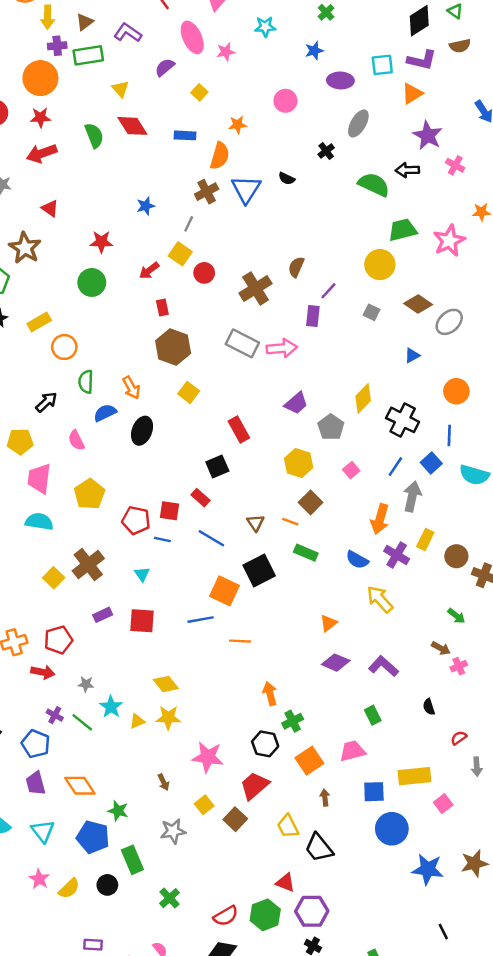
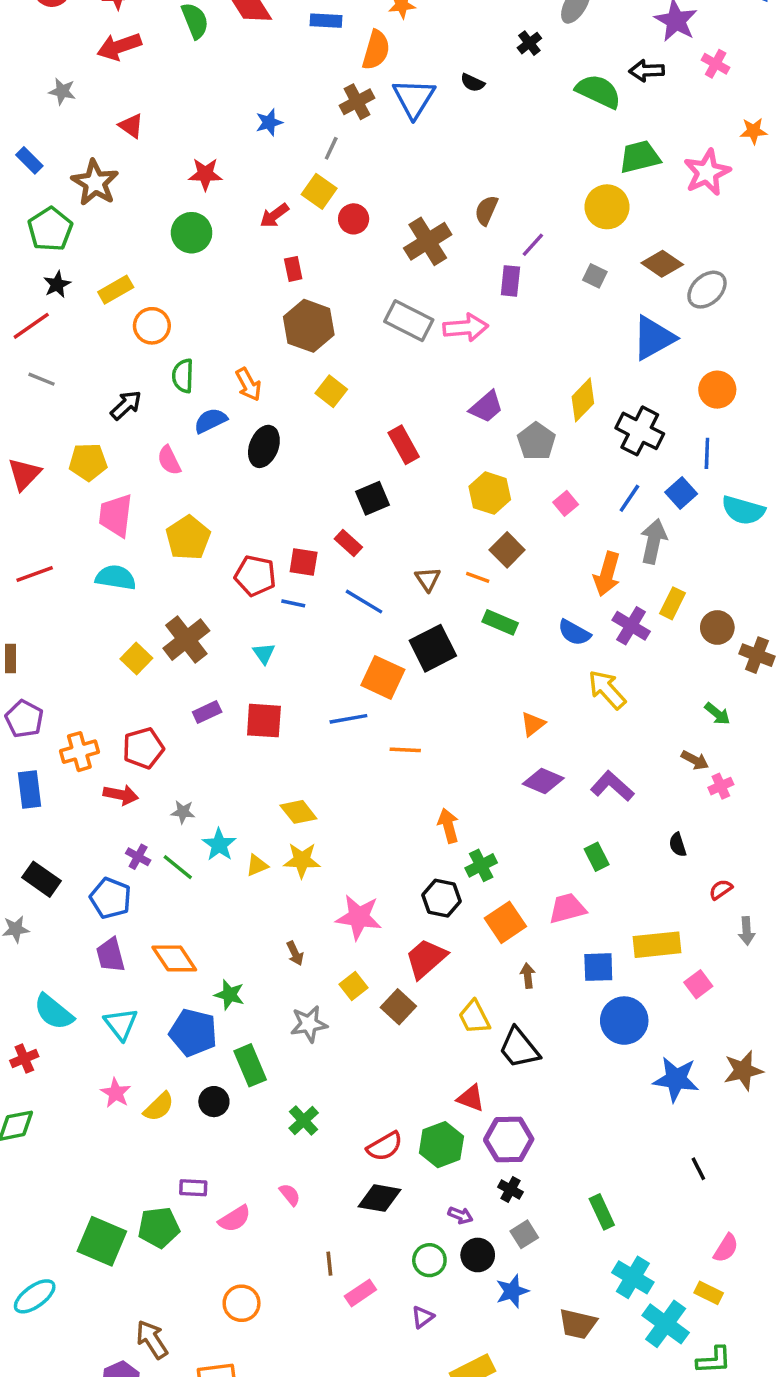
blue triangle: (412, 355) -> (654, 338), size x2.0

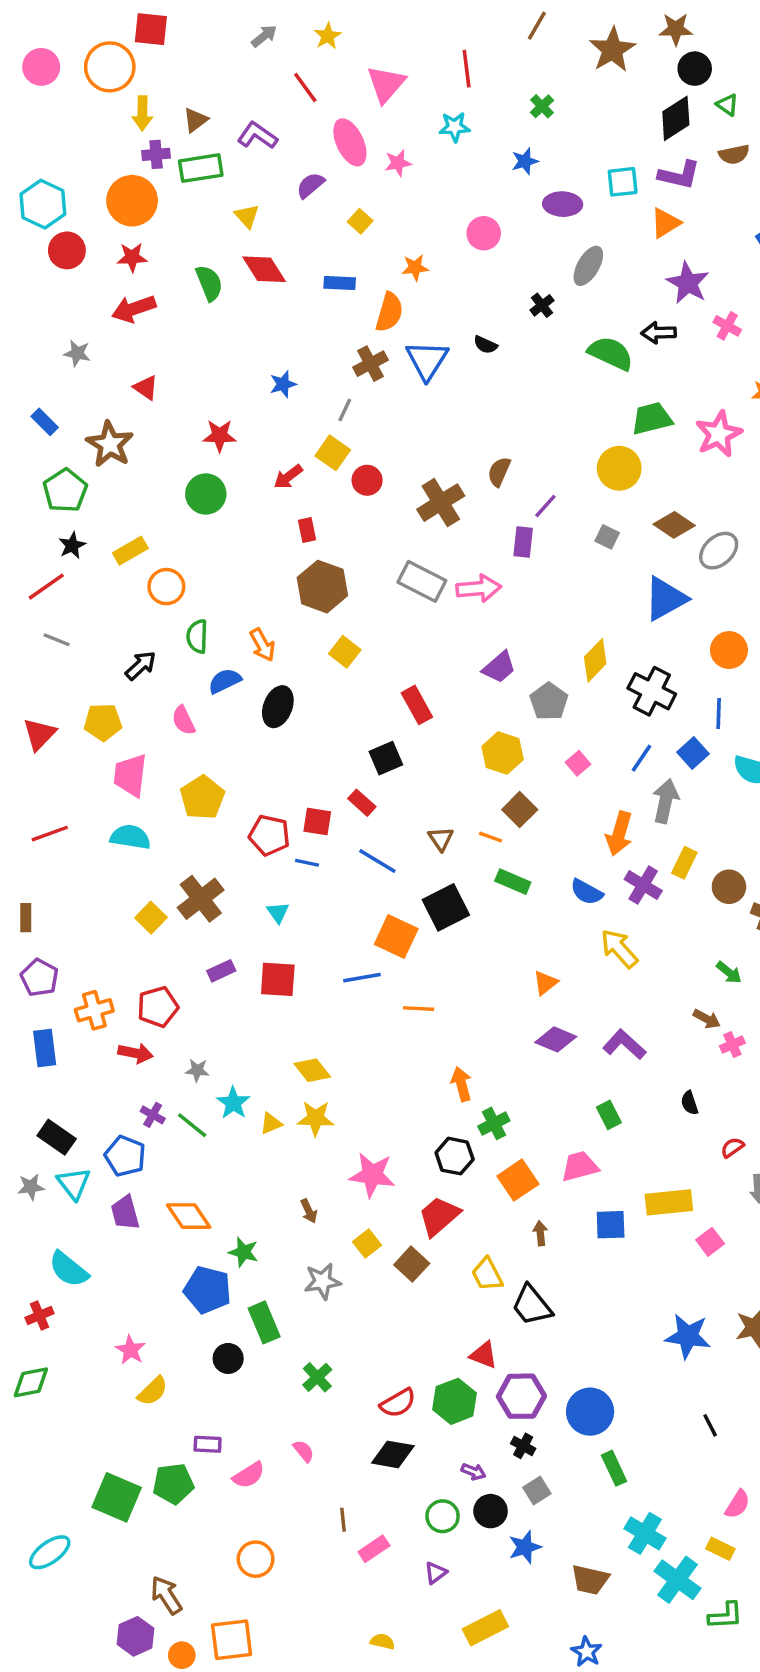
blue circle: (624, 1021) -> (590, 1412), moved
cyan triangle: (121, 1024) -> (74, 1183), moved
yellow semicircle: (159, 1107) -> (153, 1391), moved

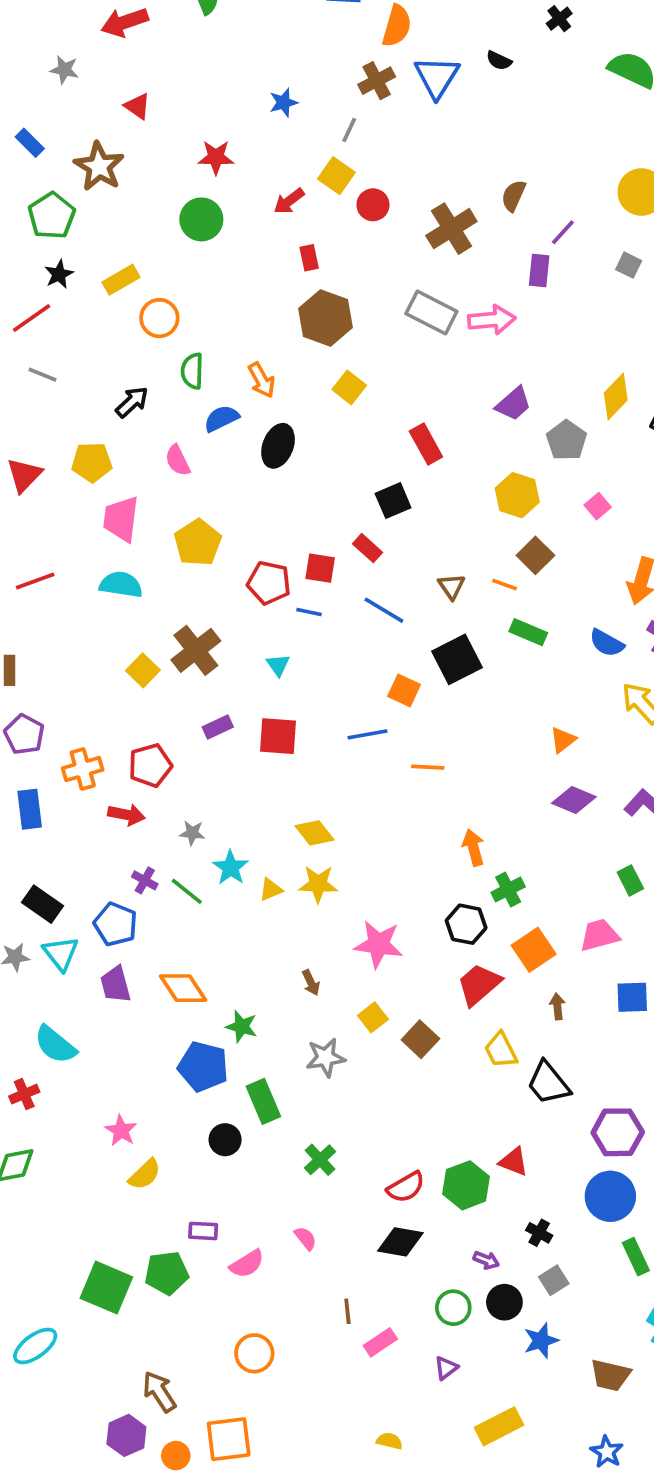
orange square: (396, 936) -> (404, 690), size x0.7
red trapezoid: (439, 1216) -> (479, 984), moved
red triangle: (484, 1355) -> (514, 1162), moved
purple hexagon: (521, 1396) -> (618, 1132), moved

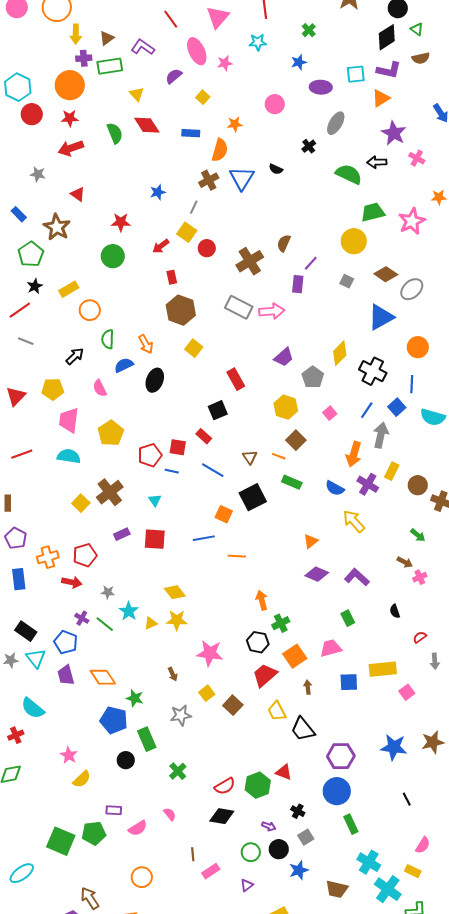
red pentagon: (269, 583) -> (150, 455), turned -30

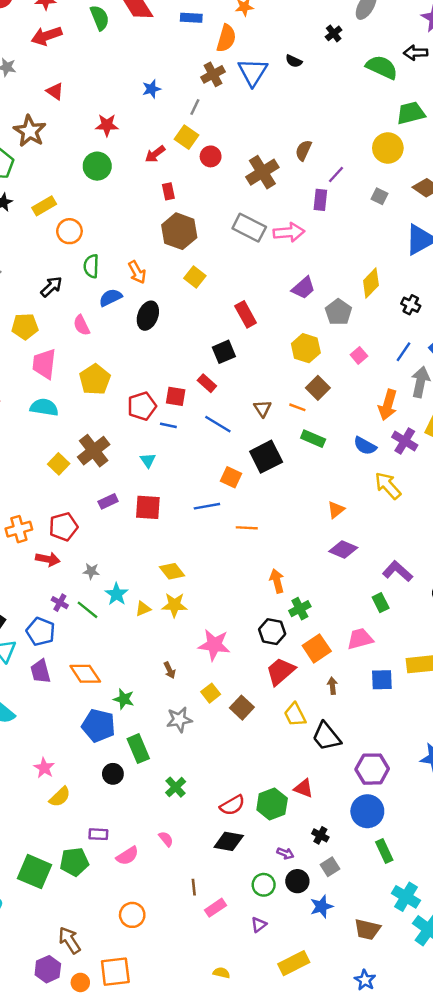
black cross: (373, 371) -> (411, 305), size x0.6
purple L-shape: (357, 577) -> (397, 571), moved

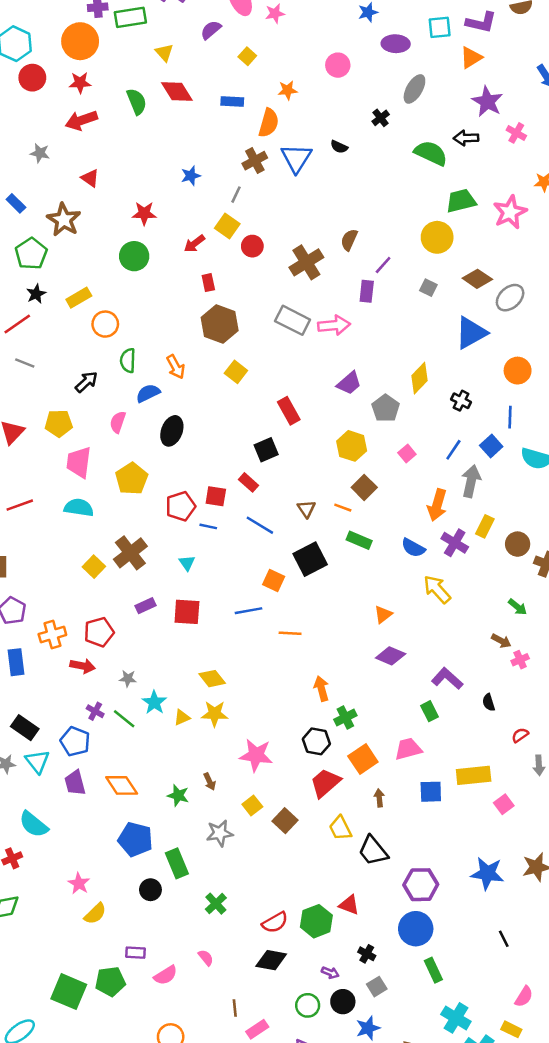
black ellipse: (148, 316) -> (172, 431), moved
pink semicircle: (82, 325) -> (118, 422), turned 45
green star: (124, 699) -> (178, 795), moved

